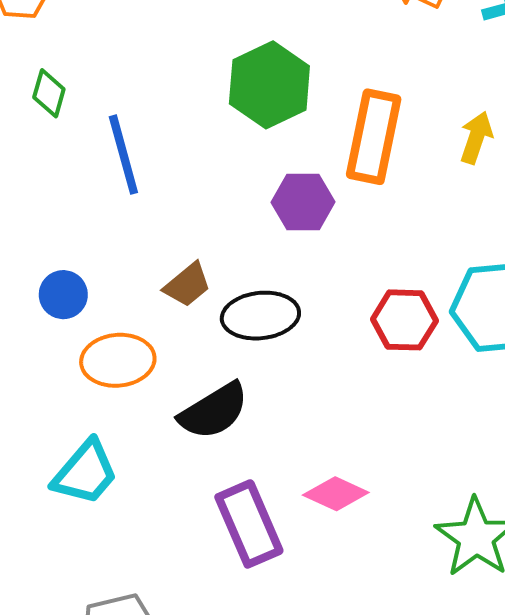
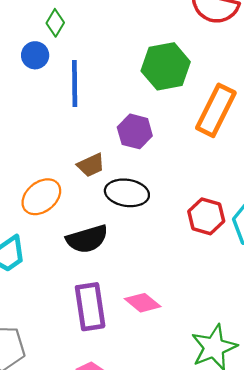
green diamond: (49, 93) -> (55, 23), moved
purple hexagon: (303, 202) -> (135, 131), moved
blue circle: (63, 295) -> (35, 55), moved
orange ellipse: (118, 360) -> (41, 197), turned -48

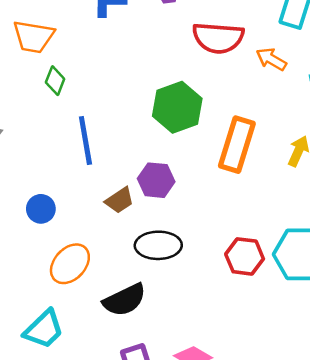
blue circle: (35, 55) -> (41, 209), moved
brown trapezoid: (91, 165) -> (119, 200), moved

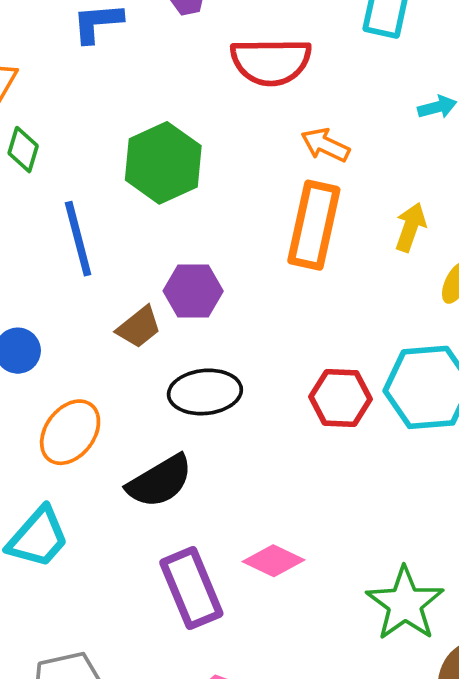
orange arrow: (271, 59) -> (325, 145), moved
green hexagon: (177, 107) -> (163, 163), moved

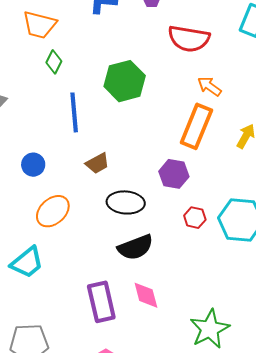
purple hexagon: (193, 291) -> (174, 174), moved
red hexagon: (340, 398) -> (195, 218), size x0.7
black semicircle: (160, 481) -> (135, 247), moved
pink diamond: (274, 561) -> (146, 295), turned 40

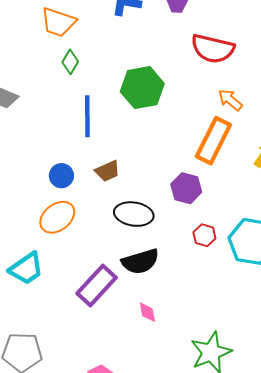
blue circle: (33, 165) -> (61, 176), moved
pink diamond: (146, 295) -> (147, 312), size x0.7
purple rectangle: (101, 302) -> (97, 285), moved, turned 51

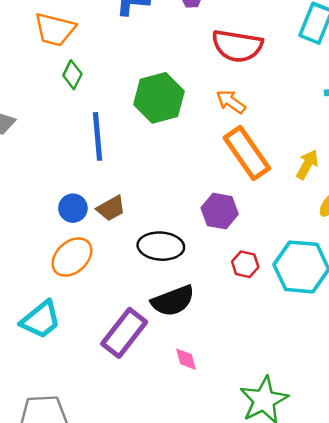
orange arrow: (230, 100) -> (231, 102), moved
orange rectangle: (213, 141) -> (247, 153), turned -57
brown trapezoid: (108, 171) -> (111, 208), moved

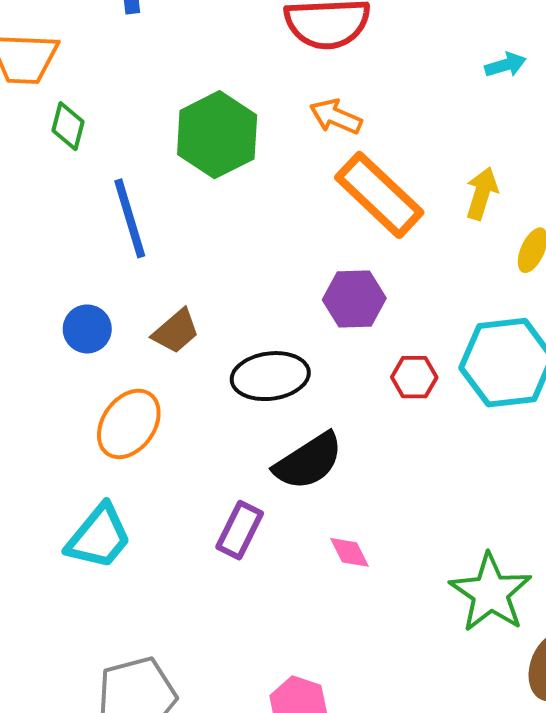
blue circle: (73, 208) -> (87, 329), moved
purple rectangle: (124, 333) -> (240, 530), size x0.7

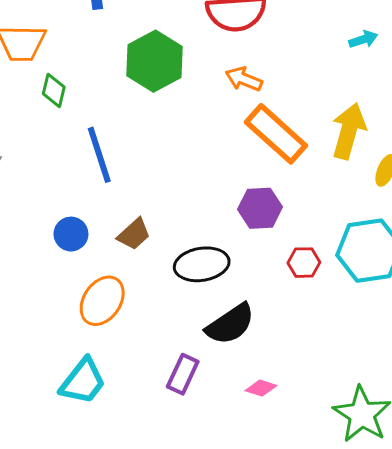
green hexagon: (217, 135) -> (155, 61), moved
yellow arrow: (482, 193) -> (349, 131), size x1.5
pink diamond: (350, 552) -> (261, 388), turned -44

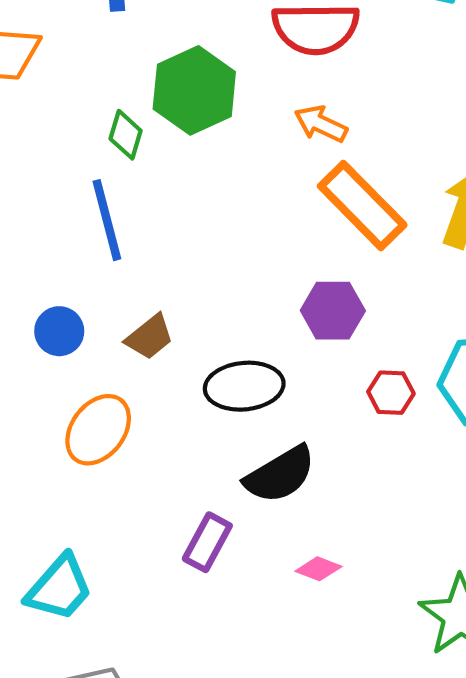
green diamond: (54, 90) -> (126, 135), moved
cyan trapezoid: (83, 381) -> (59, 588), moved

